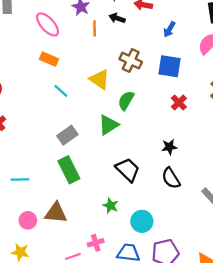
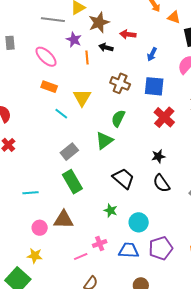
yellow triangle: (100, 79) -> (82, 98), moved, turned 30
red cross: (179, 103) -> (164, 117), size x1.5

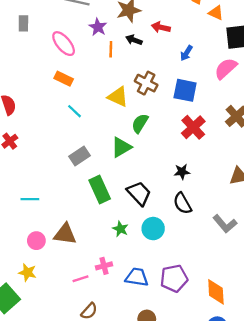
yellow triangle: (82, 98) -> (118, 97), moved, turned -42
green rectangle: (72, 182) -> (100, 190), moved
cyan circle: (139, 222) -> (153, 229), moved

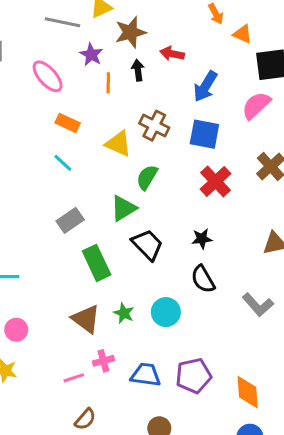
black arrow: (134, 40) -> (138, 70), turned 63
blue arrow: (186, 53) -> (205, 86), size x1.5
orange rectangle: (64, 79) -> (68, 123), moved
black trapezoid: (139, 193) -> (147, 245), moved
brown triangle: (65, 234) -> (86, 319), moved, turned 30

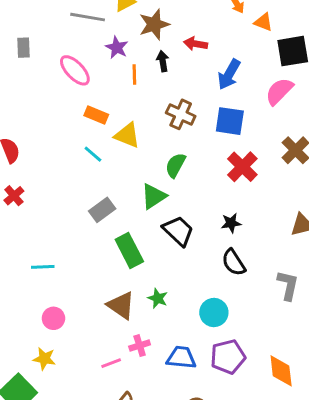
yellow triangle: (118, 144) -> (127, 135), moved
gray L-shape: (258, 305) -> (288, 285), turned -124
cyan circle: (166, 312) -> (214, 312), moved

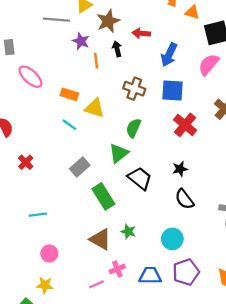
pink ellipse: (75, 70) -> (30, 77), moved
red cross: (14, 196) -> (26, 162), moved

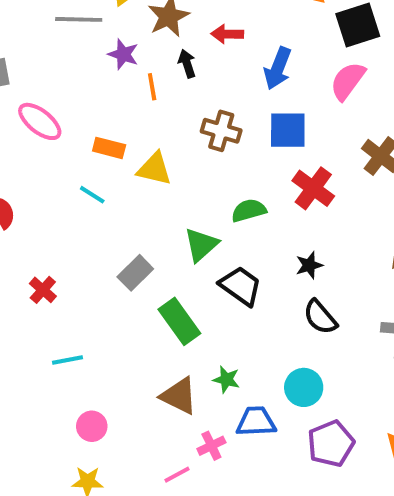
cyan line: (69, 125) -> (92, 195), moved
green semicircle: (133, 128) -> (249, 210), moved, turned 54
red cross: (26, 162) -> (43, 290), moved
blue trapezoid: (150, 276) -> (256, 422), moved

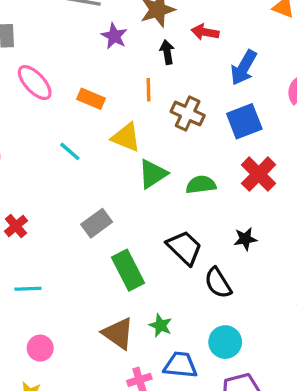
orange line: (152, 87) -> (148, 90), moved
blue square: (288, 130) -> (244, 121), turned -30
orange rectangle: (109, 148) -> (91, 99), moved
green triangle: (201, 245) -> (153, 174), moved
black semicircle: (320, 317) -> (218, 283), moved

